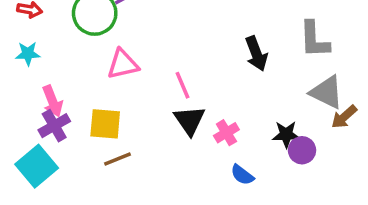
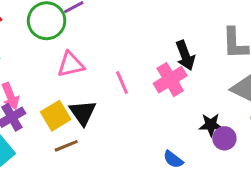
black triangle: (190, 120) -> (83, 113), moved
yellow square: (105, 124) -> (56, 116), turned -36
pink cross: (226, 133) -> (170, 80), moved, size x1.5

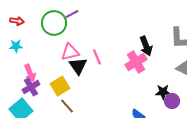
pink line: (122, 83) -> (97, 57), moved
black triangle: (83, 113) -> (78, 66), moved
brown line: (66, 146) -> (67, 106), turned 70

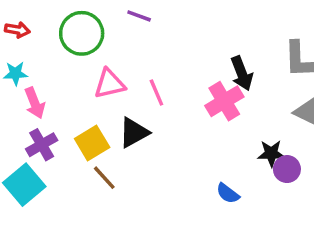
purple line: (72, 14) -> (139, 16), moved, turned 48
black triangle: (78, 66) -> (134, 133), moved, turned 36
pink arrow: (30, 73) -> (35, 103), moved

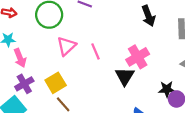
black arrow: (242, 73) -> (148, 16), moved
pink triangle: (109, 84) -> (66, 46), turned -30
black triangle: (134, 133) -> (125, 76), moved, turned -30

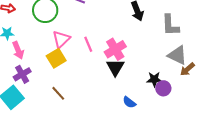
pink cross: (138, 57) -> (115, 49), moved
yellow square: (56, 83) -> (56, 58), moved

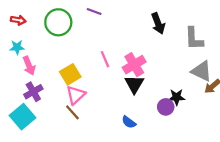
pink triangle: (61, 39) -> (76, 95), moved
purple circle: (163, 88) -> (166, 107), moved
blue semicircle: (129, 102) -> (129, 122), moved

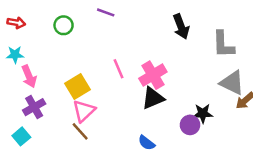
green circle: (58, 22) -> (64, 25), size x0.6
black triangle: (134, 84) -> (153, 98), turned 36
cyan square: (23, 117) -> (21, 136), size x0.6

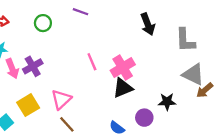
yellow square: (78, 87) -> (28, 105), moved
purple cross: (34, 107) -> (33, 66), moved
purple circle: (190, 125) -> (144, 118), moved
brown line: (80, 131) -> (67, 124), moved

